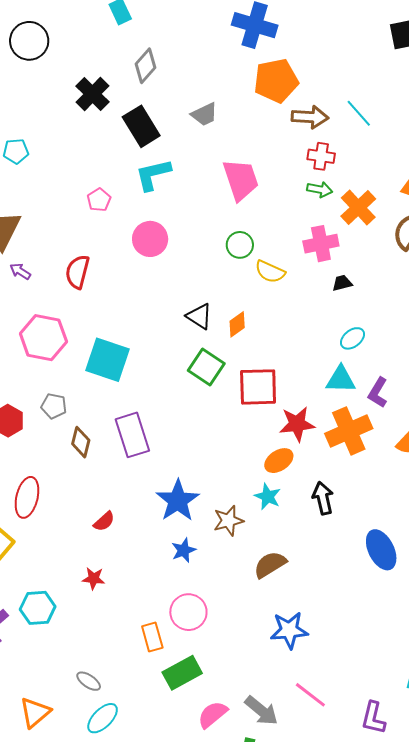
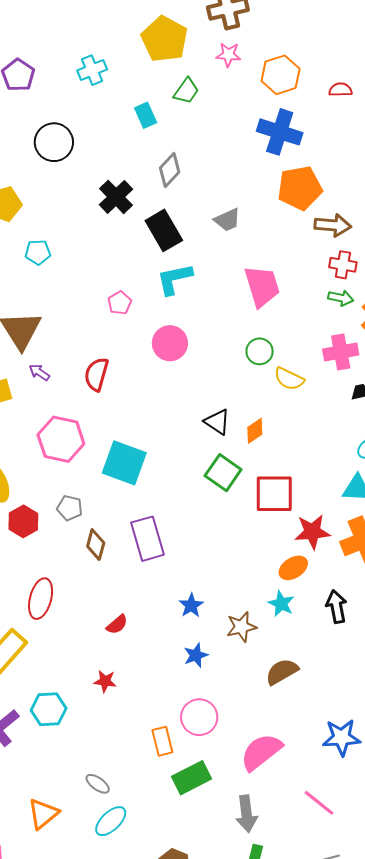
blue star: (178, 501) -> (191, 605), size x0.6
blue star: (289, 630) -> (342, 738), moved
gray arrow: (261, 711) -> (246, 814), moved, turned 42
pink semicircle: (213, 715) -> (261, 752), moved, size x1.4

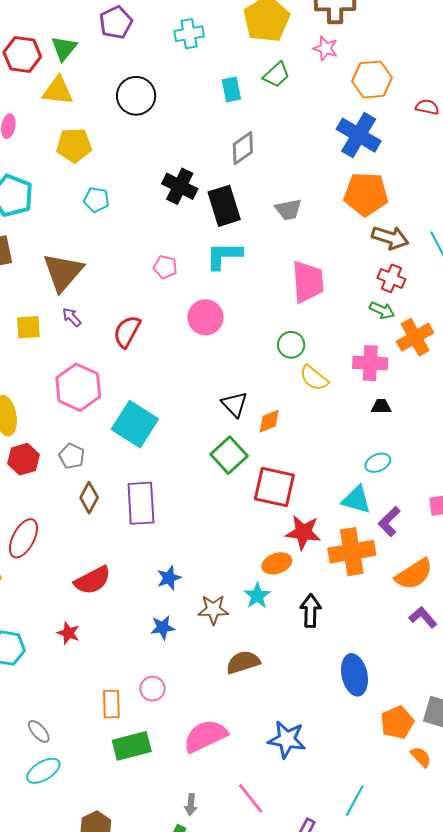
black cross: (116, 197) -> (180, 186), moved, turned -32
pink pentagon: (120, 303) -> (165, 267), turned 30
red semicircle: (117, 624) -> (93, 580), size x1.6
pink circle: (199, 717) -> (152, 689), size x0.7
gray arrow: (246, 814) -> (191, 805), moved, size x0.6

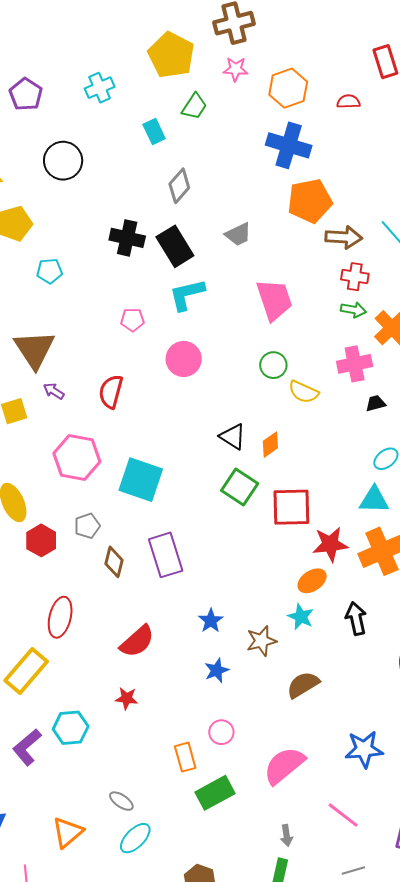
gray pentagon: (72, 456) -> (87, 526), turned -30

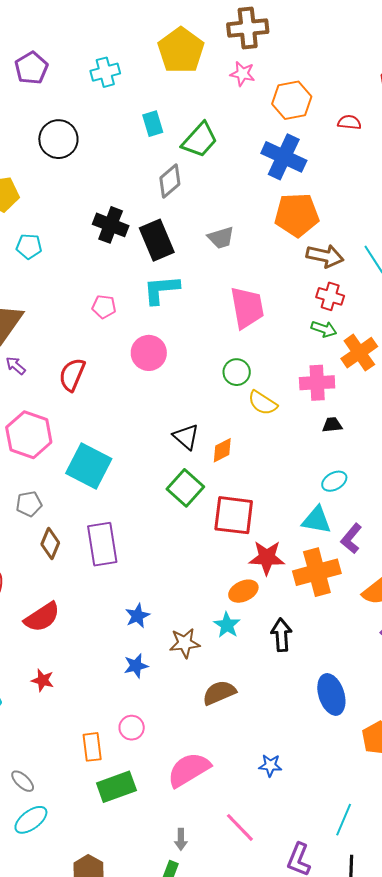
green trapezoid: (194, 106) -> (200, 140), moved, size x1.4
red semicircle: (137, 641) -> (42, 617), moved
blue star: (364, 749) -> (270, 765), size x0.6

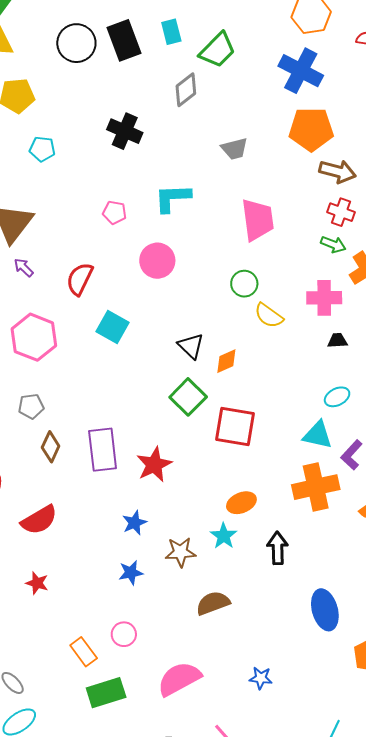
black rectangle: (157, 240) -> (124, 40), moved
cyan square: (89, 466) -> (113, 327), moved, size x0.7
red star: (267, 558) -> (154, 465), moved, turned -30
orange rectangle: (92, 747) -> (84, 652), turned -32

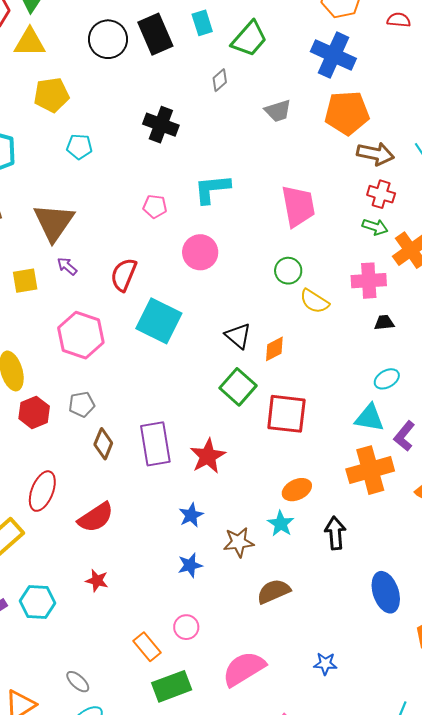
gray diamond: (186, 90) -> (220, 80), size x0.7
gray trapezoid: (234, 149) -> (278, 111), moved
cyan square: (113, 327) -> (159, 321), size x1.4

